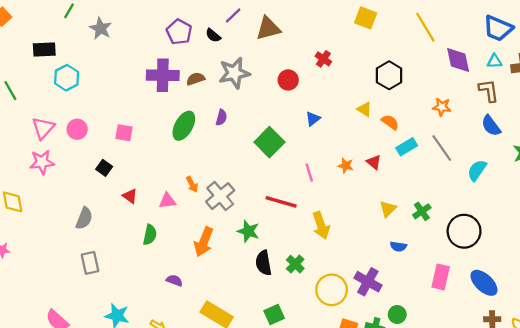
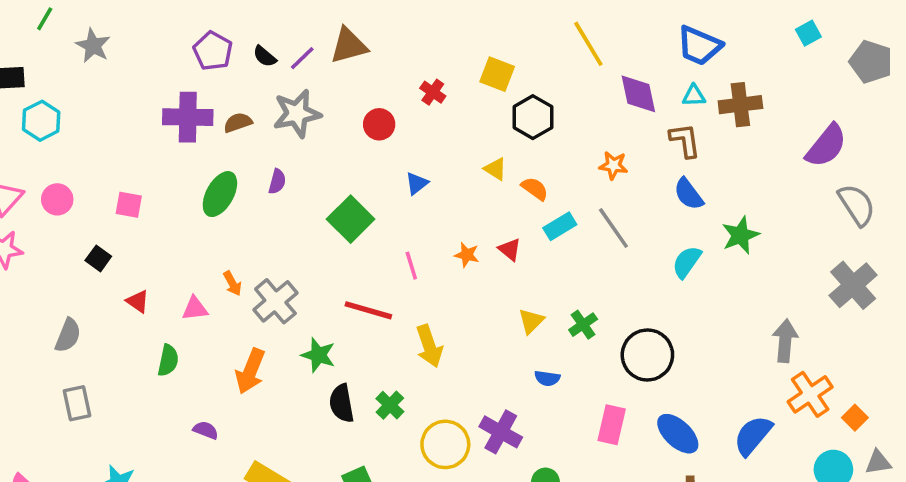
purple line: (233, 15) -> (302, 58), moved
yellow square: (366, 18) -> (497, 74), moved
cyan semicircle: (477, 170) -> (687, 262), moved

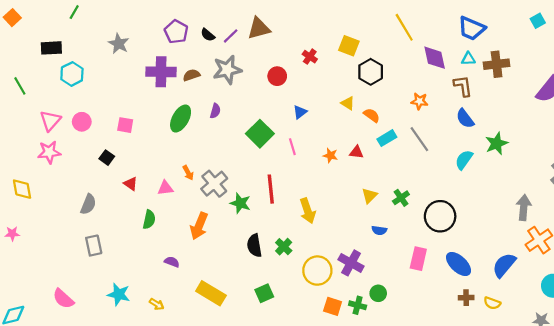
gray star: (93, 46) -> (119, 44), moved
red triangle: (510, 249) -> (356, 152), turned -32
pink line: (411, 266) -> (292, 147), moved
red line: (368, 310) -> (271, 189), turned 68
green star: (318, 355) -> (240, 203), moved

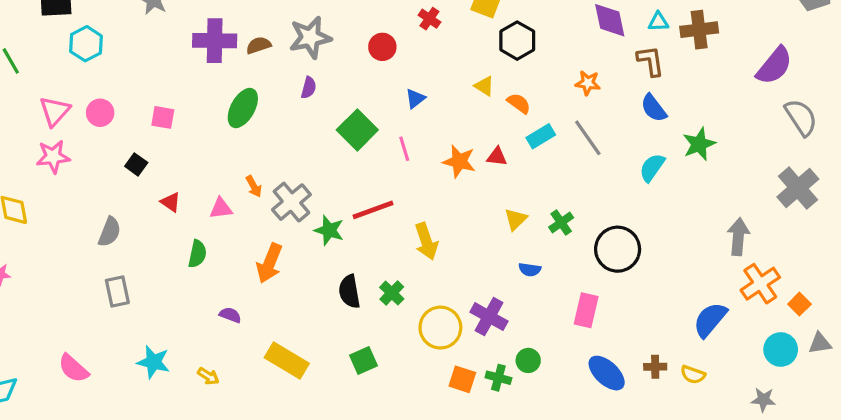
purple semicircle: (215, 111) -> (309, 88), moved
orange star: (330, 155) -> (459, 161), size x1.5
red line: (271, 189) -> (373, 210), turned 76
blue ellipse: (459, 264) -> (607, 373), moved

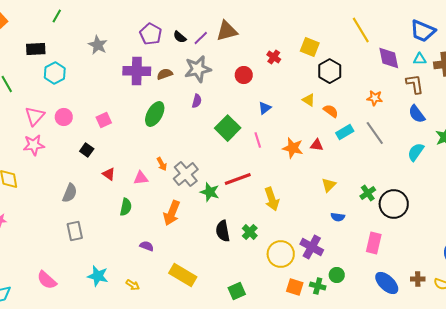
pink square: (163, 117) -> (104, 120), turned -35
green cross: (561, 222) -> (368, 193), moved
green square: (364, 360) -> (237, 291), moved

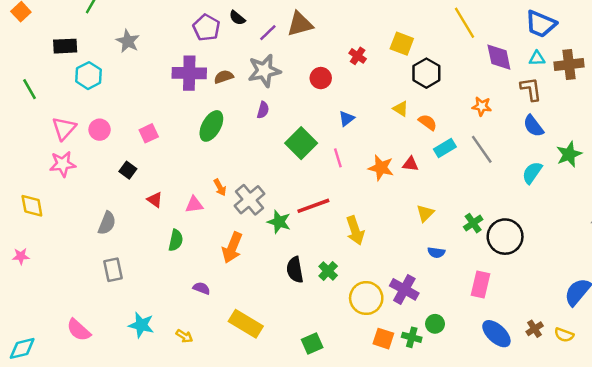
black semicircle: (180, 37) -> (237, 18), moved
gray star: (98, 45) -> (128, 41), moved
brown cross: (418, 279) -> (535, 329), turned -32

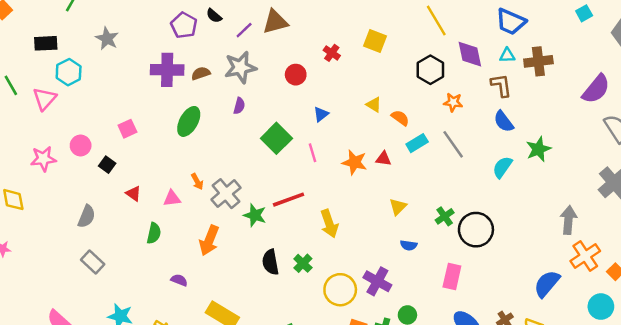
black hexagon: (426, 73) -> (430, 70), moved
pink triangle: (64, 128) -> (45, 99), moved
pink circle: (100, 130) -> (81, 145), moved
gray rectangle: (113, 270) -> (93, 262), turned -35

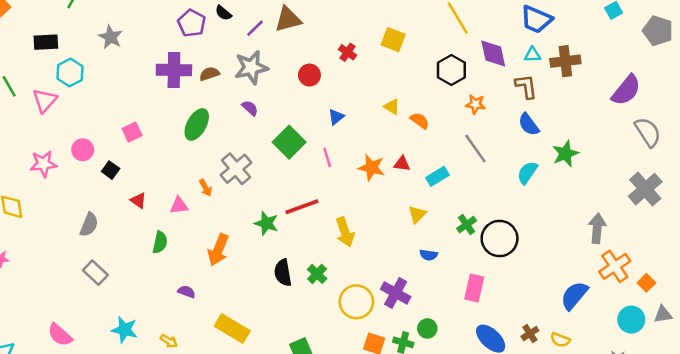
purple semicircle: (239, 106) -> (250, 108), turned -63
cyan rectangle: (417, 143) -> (437, 176), moved
gray cross: (226, 194) -> (236, 169), moved

